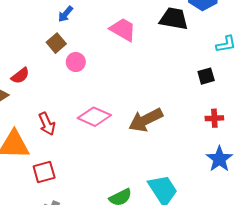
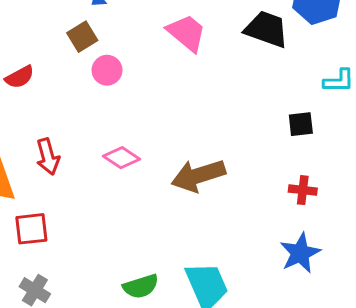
pink diamond: (94, 117) -> (121, 158), size x0.7

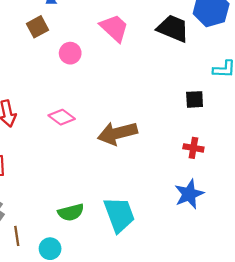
pink circle: (107, 70) -> (70, 53), moved

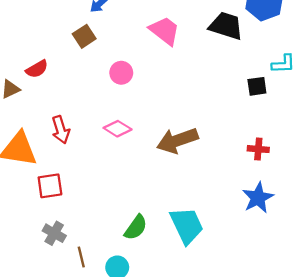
pink circle: (70, 53) -> (121, 73), moved
black square: (195, 99) -> (257, 86), moved
green semicircle: (71, 212) -> (136, 228), turned -35

